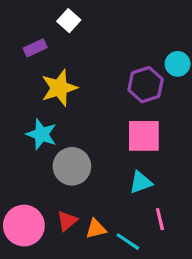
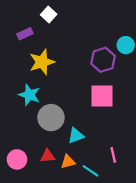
cyan triangle: (141, 182) -> (76, 136), moved
red triangle: (67, 221) -> (48, 156), turned 35
pink circle: (24, 226) -> (17, 159), size x0.7

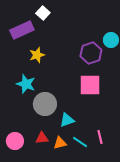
purple rectangle: (25, 34) -> (22, 30), size x1.6
yellow star: (42, 62) -> (37, 55), size x0.7
cyan line: (91, 171) -> (80, 142), moved

